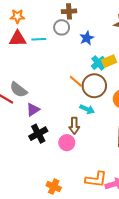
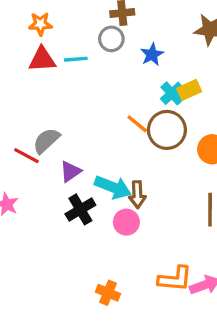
gray semicircle: (18, 90) -> (46, 141), turned 102
cyan arrow: (87, 109) -> (113, 187), moved, size x1.5

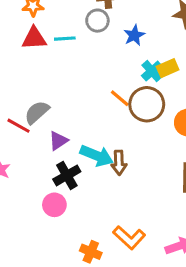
pink circle: (126, 222) -> (54, 205), moved
orange L-shape: (175, 279) -> (129, 238), moved, turned 36

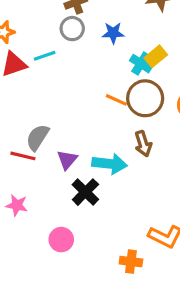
blue star: (134, 35) -> (113, 33), turned -30
brown arrow: (119, 163) -> (143, 144), moved
pink circle: (54, 205) -> (61, 240), moved

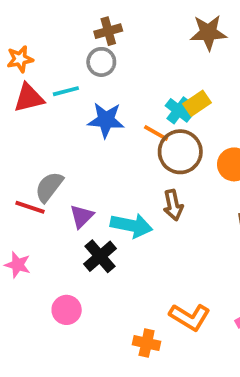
blue star: (113, 33) -> (106, 120), moved, size x1.4
orange line: (116, 100) -> (156, 133), moved

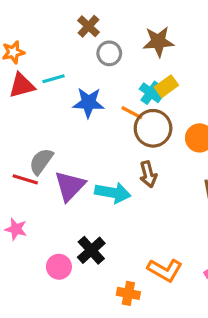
brown cross: (108, 31) -> (88, 26), turned -30
brown star: (208, 33) -> (158, 42), moved
gray circle: (101, 62) -> (109, 53), moved
purple triangle: (82, 216) -> (70, 186), size x1.5
black cross: (100, 256) -> (91, 250), moved

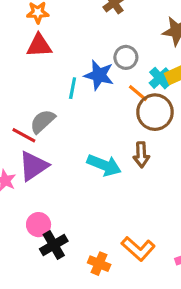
gray circle: (109, 53) -> (126, 57), moved
cyan line: (53, 79) -> (73, 88), moved, turned -75
purple triangle: (70, 186) -> (33, 166), moved
black cross: (91, 250) -> (54, 245), moved

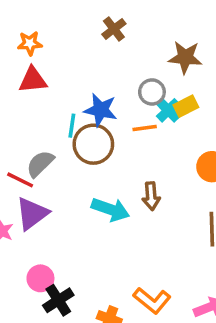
gray circle: (126, 57) -> (152, 92), moved
orange line: (138, 93) -> (145, 128), turned -45
brown circle: (155, 112) -> (93, 144), moved

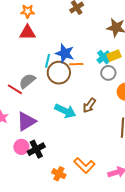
gray circle: (152, 92) -> (108, 73), moved
orange line: (145, 128) -> (76, 64), moved
brown arrow: (151, 196) -> (89, 105), turned 35
purple triangle: (32, 214) -> (26, 121), moved
black cross: (58, 300) -> (36, 149), moved

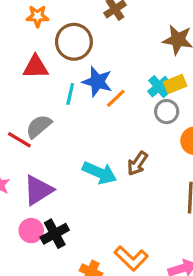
red triangle: (27, 33) -> (35, 67), moved
orange line: (76, 64) -> (116, 98), turned -40
brown circle: (59, 73) -> (74, 42), moved

